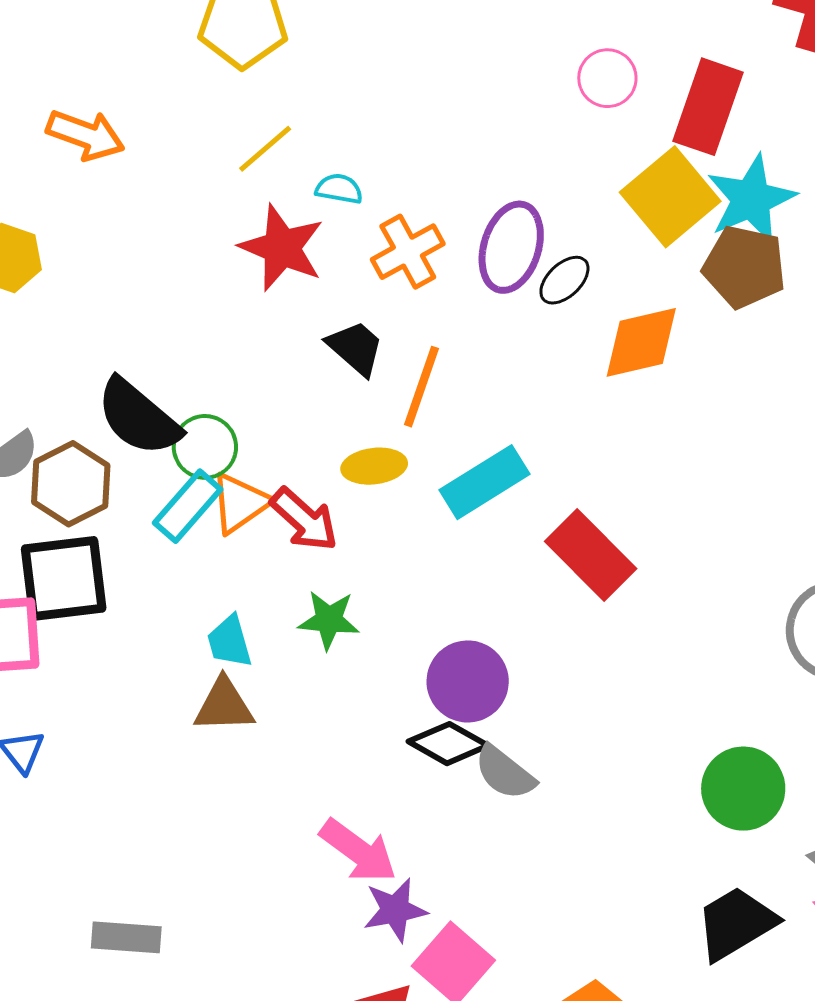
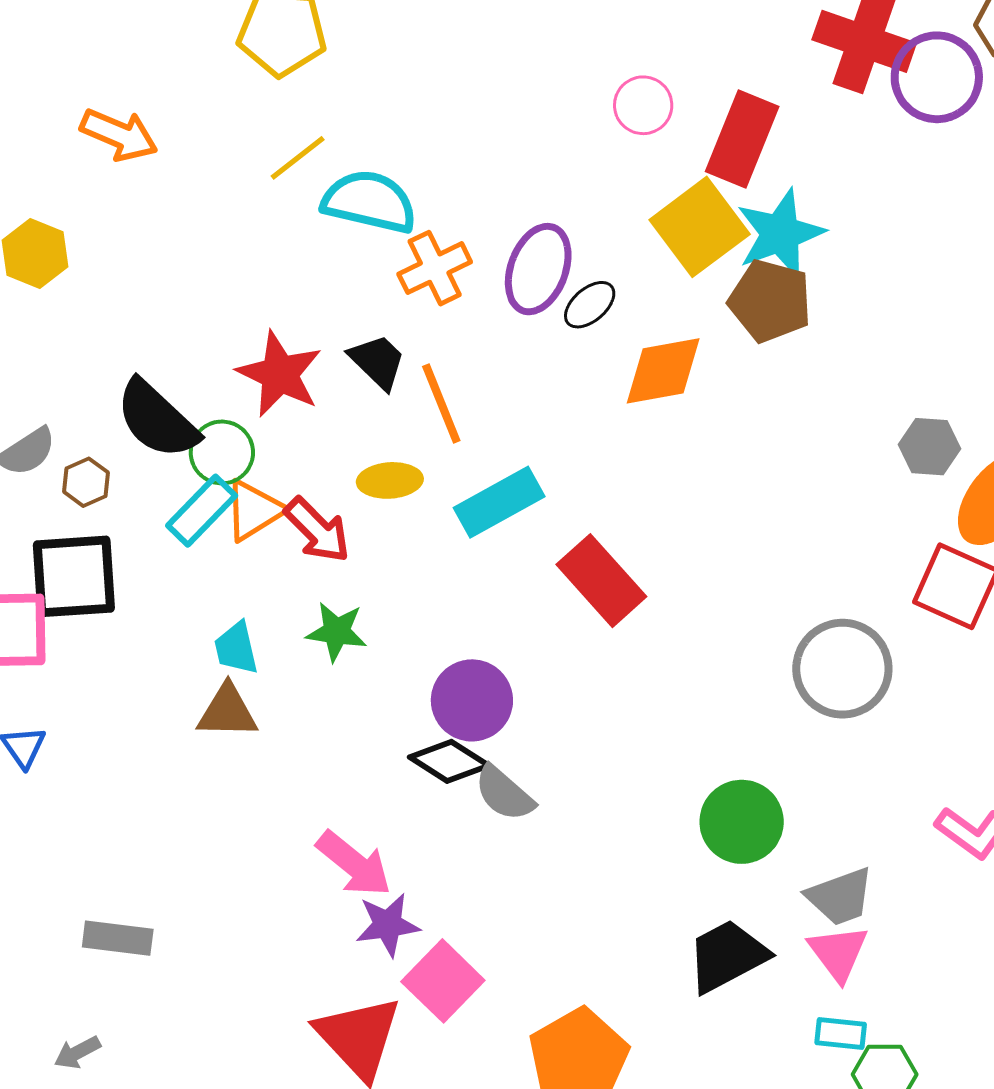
cyan semicircle: (339, 189) -> (369, 202), size x2.0
red star: (282, 248) -> (280, 374), moved
orange line: (422, 387) -> (441, 404), turned -44
brown hexagon: (71, 484) -> (86, 482), size x0.6

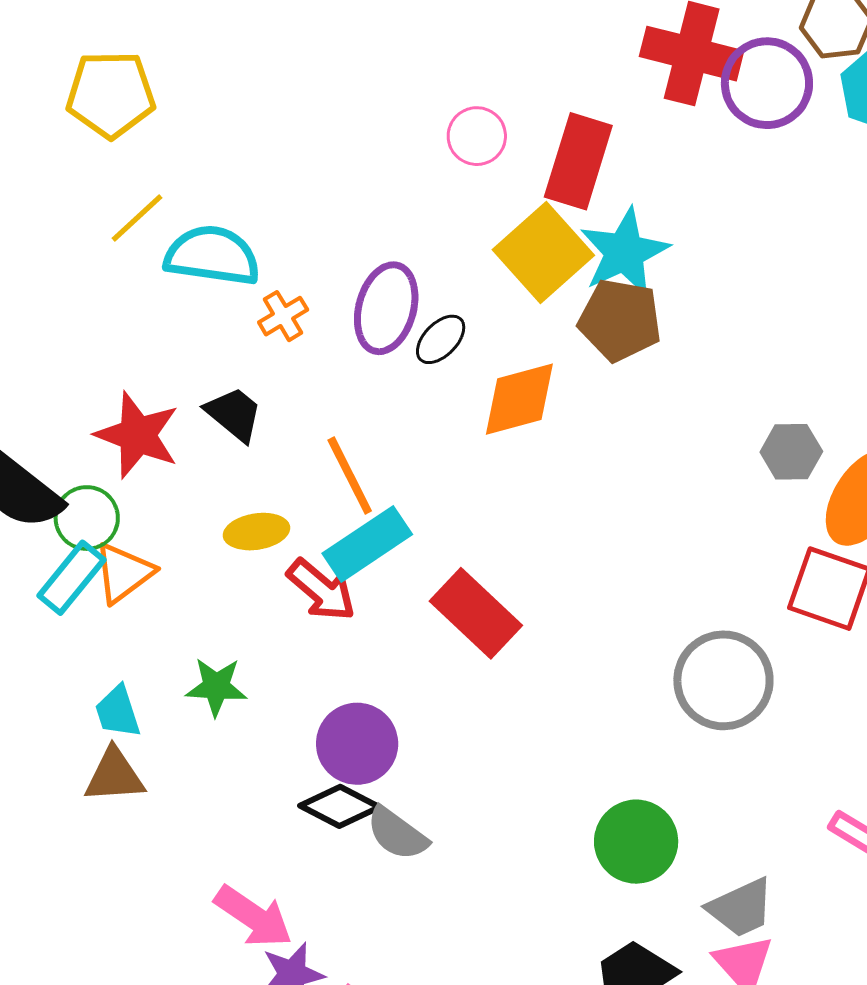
orange cross: (435, 268) -> (283, 316), size x0.7
orange line: (441, 404) -> (350, 476), moved
red arrow: (317, 530) -> (321, 590), moved

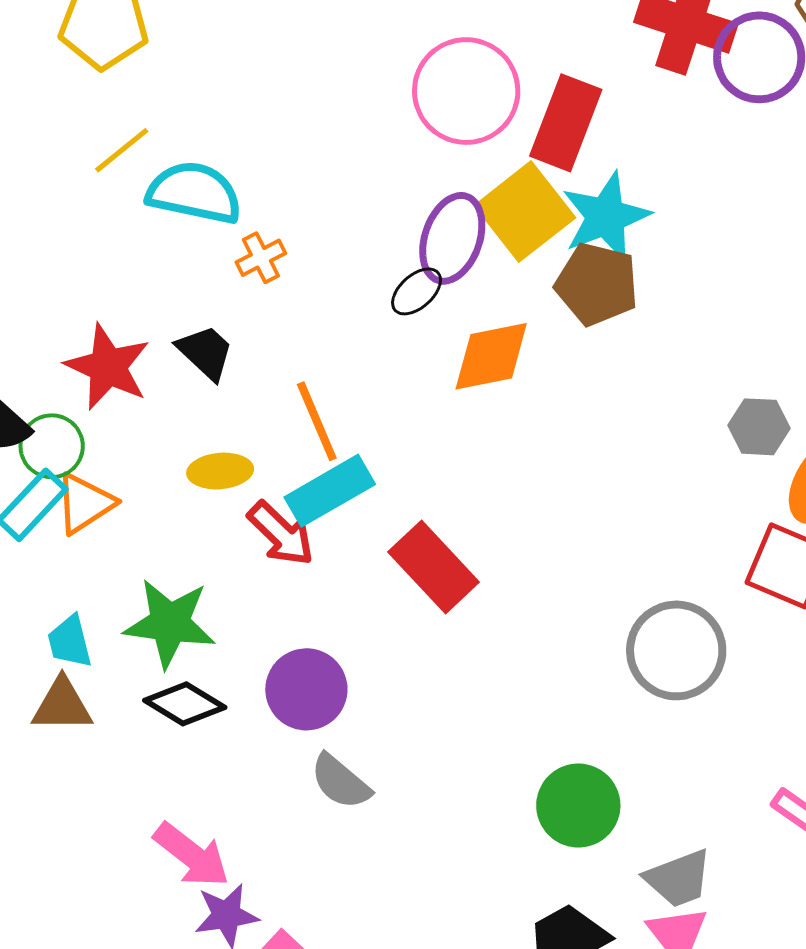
pink circle: (477, 136) -> (466, 91), size x1.8
purple ellipse: (386, 308) -> (452, 238), moved
green star: (216, 687) -> (170, 623), size x1.5
black diamond: (340, 806) -> (185, 704), moved

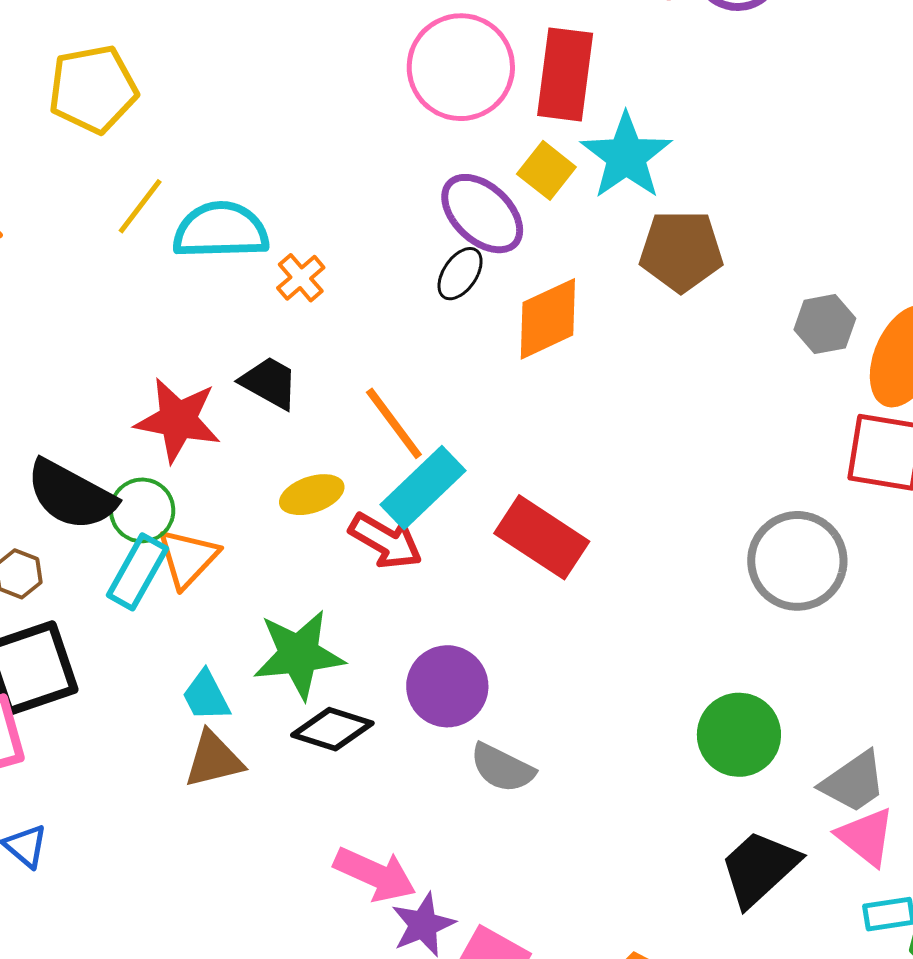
yellow square: (525, 212) -> (546, 170), size x0.6
purple ellipse: (452, 238) -> (482, 214), turned -52
brown pentagon: (597, 284) -> (681, 251), moved

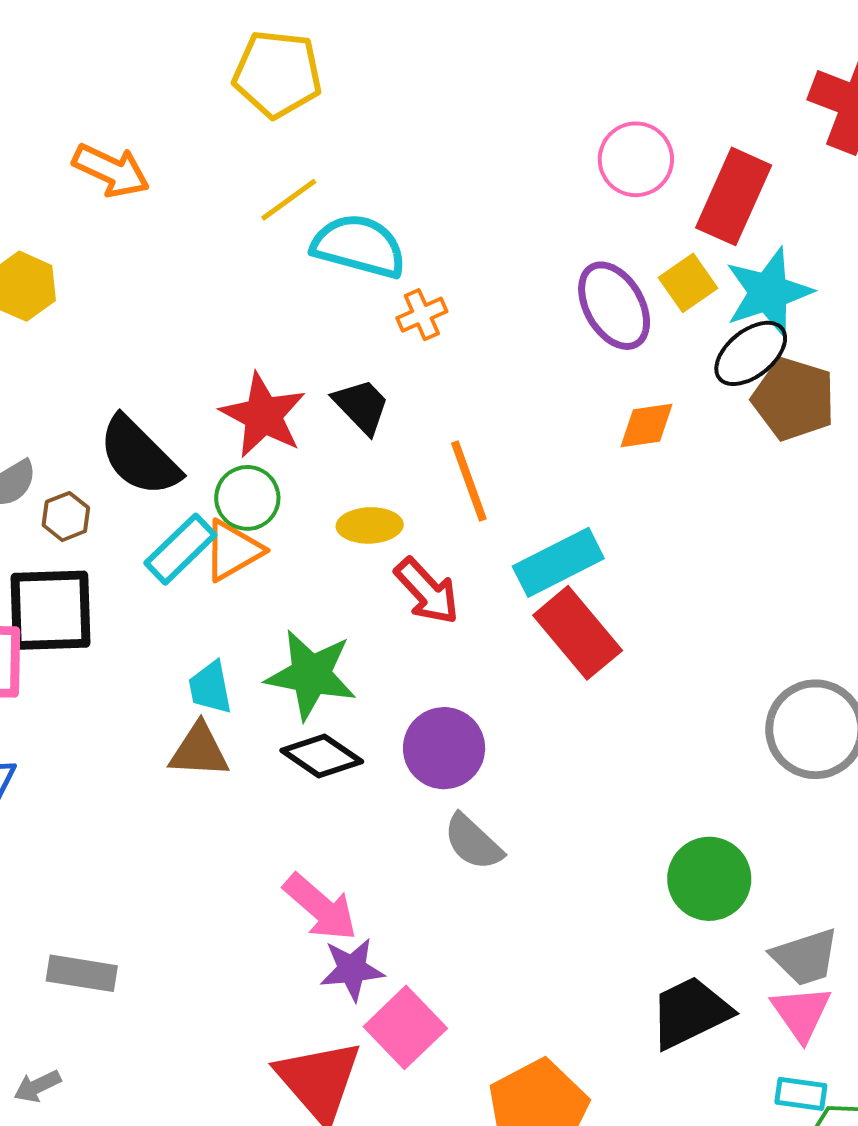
pink circle: (461, 67) -> (636, 159), size x0.7
black ellipse: (460, 274) -> (751, 353), moved, size x1.4
orange diamond: (548, 319) -> (647, 425), size x0.7
cyan rectangle: (423, 488) -> (558, 562), moved
green circle: (142, 510) -> (247, 498), moved

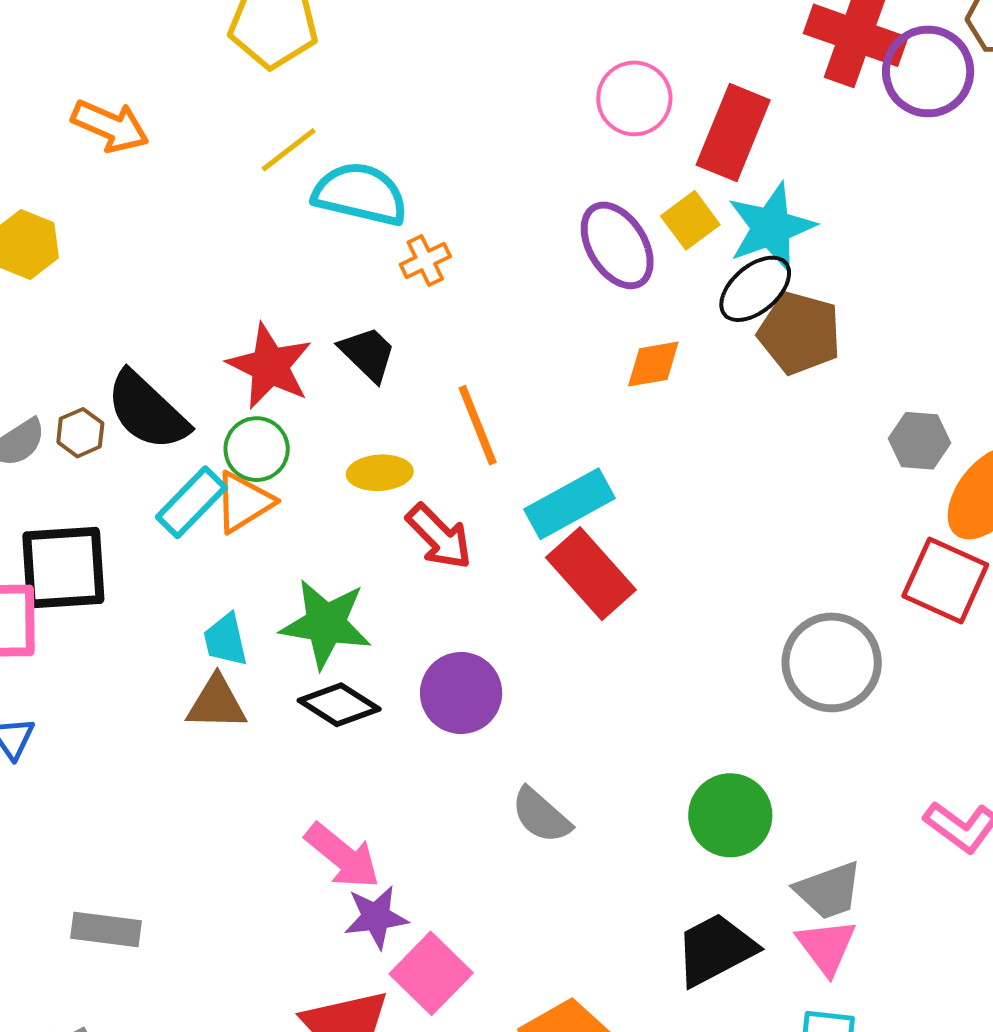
brown hexagon: (66, 517) -> (80, 433), moved
gray semicircle: (473, 842) -> (541, 816), moved

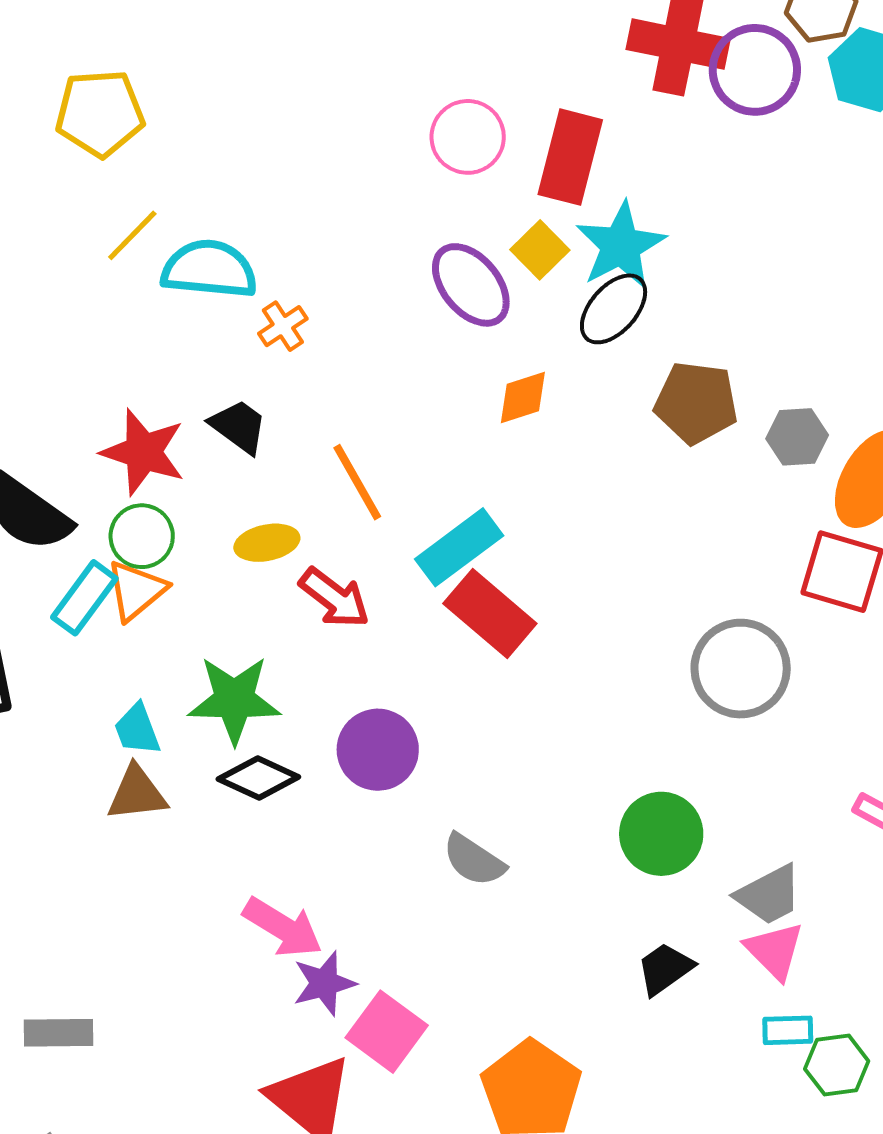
brown pentagon: (800, 333) -> (696, 403), moved
black trapezoid: (715, 949) -> (665, 969), size x0.7

